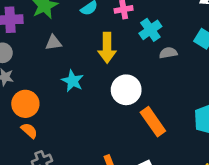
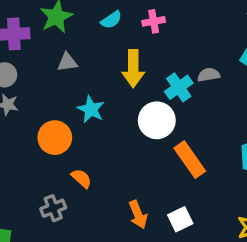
cyan cross: (150, 30) -> (179, 87), moved
orange circle: (25, 104) -> (55, 138), moved
orange semicircle: (29, 131) -> (81, 178), moved

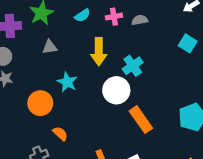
gray semicircle: (209, 75) -> (140, 20), moved

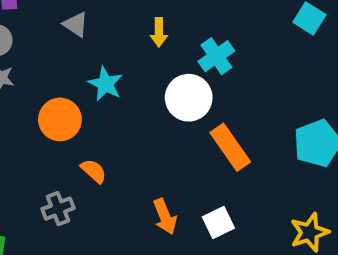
gray triangle: (50, 47) -> (76, 24), turned 42
yellow arrow: (99, 52) -> (159, 32), size x0.6

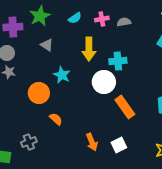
yellow arrow: (159, 32) -> (89, 49), size x1.6
cyan cross: (216, 56) -> (118, 61), turned 30
gray cross: (58, 209) -> (29, 142), moved

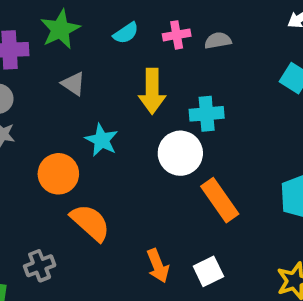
orange semicircle: (56, 119) -> (90, 223), size x1.6

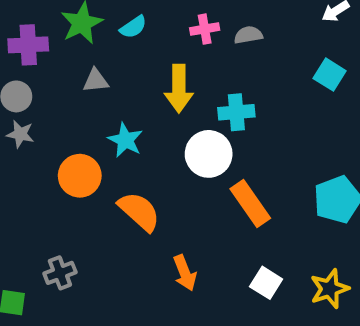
cyan semicircle: (126, 33) -> (133, 27), moved
gray triangle: (73, 84) -> (96, 81), turned -40
orange semicircle: (90, 223) -> (139, 211), moved
white square: (208, 271) -> (266, 283), moved, turned -32

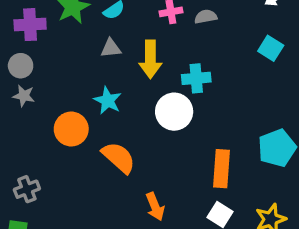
gray triangle: (96, 81) -> (111, 48), moved
orange rectangle: (250, 203) -> (222, 169), moved, turned 39
gray cross: (60, 273) -> (27, 189), moved

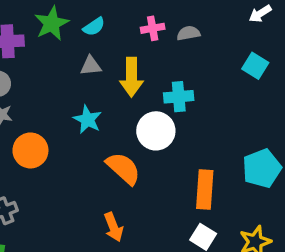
orange circle: (71, 129) -> (30, 150), moved
orange semicircle: (119, 157) -> (123, 168), moved
orange arrow: (155, 207) -> (114, 227), moved

